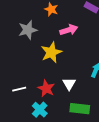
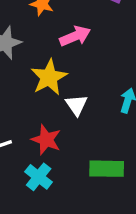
white triangle: (69, 84) -> (76, 105), moved

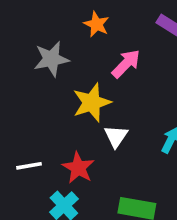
pink arrow: (75, 36) -> (126, 64), turned -32

